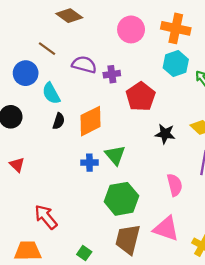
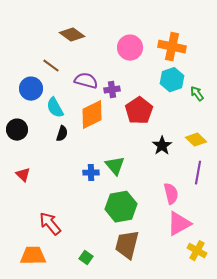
orange diamond: (91, 121) -> (92, 115), moved
black star: (165, 134) -> (162, 146), turned 30
pink triangle: (166, 229) -> (179, 224), moved, turned -48

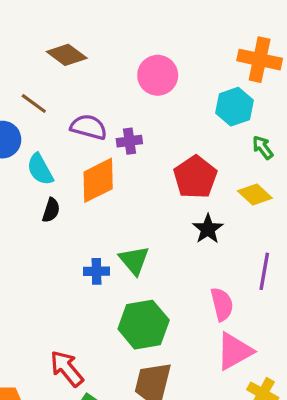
orange cross: (172, 47) -> (260, 60), moved
cyan hexagon: (172, 80) -> (234, 107), moved
red pentagon: (139, 111) -> (195, 177), moved
yellow diamond: (196, 140) -> (255, 194), moved
red arrow: (50, 224) -> (67, 369), moved

